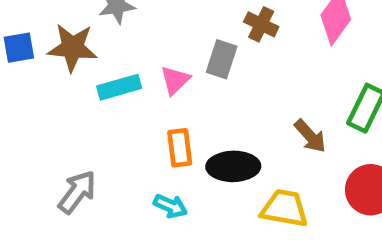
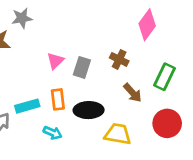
brown cross: (261, 24) -> (119, 59), moved
gray rectangle: (222, 59) -> (82, 67), moved
cyan rectangle: (119, 87) -> (27, 106), moved

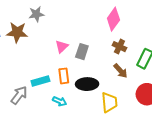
pink diamond: (147, 25) -> (113, 19), moved
brown cross: (119, 59) -> (119, 47), moved
yellow trapezoid: (118, 134) -> (109, 102), turned 75

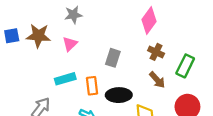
gray star: (36, 14) -> (73, 15), moved
pink triangle: (62, 47) -> (70, 44), moved
cyan rectangle: (40, 81) -> (65, 79), moved

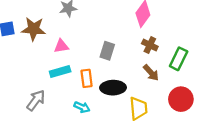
pink triangle: (70, 44) -> (61, 46), moved, turned 35

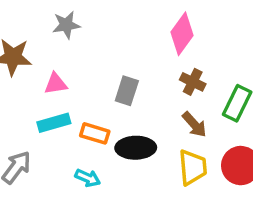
orange rectangle: (87, 78) -> (95, 133), turned -66
yellow trapezoid: (138, 108) -> (193, 167), moved

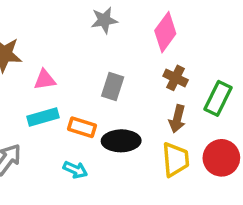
gray star: (66, 25) -> (104, 20), moved
brown arrow: (194, 125) -> (177, 119), turned 56

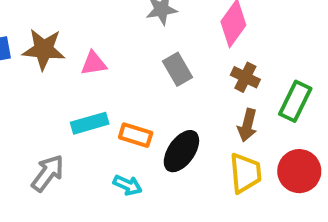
pink triangle: (45, 80) -> (94, 63), moved
gray rectangle: (113, 86) -> (177, 69), moved, turned -48
black ellipse: (121, 141) -> (181, 151), turned -54

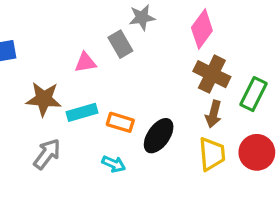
brown star: (44, 49) -> (44, 99), moved
gray rectangle: (177, 69) -> (120, 44), moved
brown cross: (245, 77) -> (212, 74), size x1.5

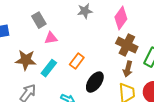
gray rectangle: (120, 44) -> (39, 20), moved
cyan rectangle: (82, 112) -> (49, 68), turned -36
orange rectangle: (120, 122) -> (77, 61), moved, turned -70

